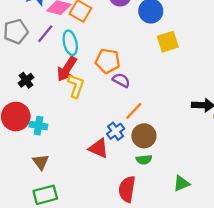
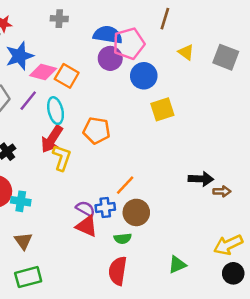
purple semicircle: (121, 80) -> (85, 209), moved
blue cross: (116, 131) -> (105, 207), turned 30
green semicircle: (144, 160) -> (123, 239), moved

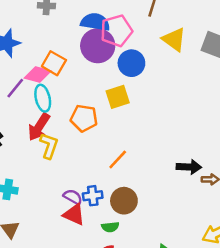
yellow triangle: (186, 52) -> (174, 39), size x1.5
purple circle: (110, 58) -> (98, 46), size x1.4
pink diamond: (43, 72) -> (38, 74), moved
yellow square: (162, 109) -> (118, 97), moved
orange line: (125, 185) -> (118, 159), moved

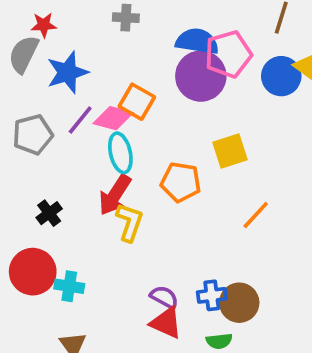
blue circle: (131, 63) -> (281, 76), moved
purple line: (15, 88) -> (80, 120), moved
orange line: (118, 159) -> (256, 215), moved
blue cross: (93, 196) -> (212, 295), moved

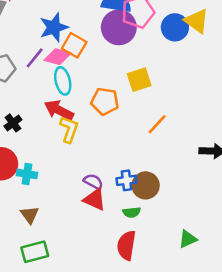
blue star: (67, 72) -> (54, 27), moved
red arrow: (115, 195) -> (59, 110), turned 84

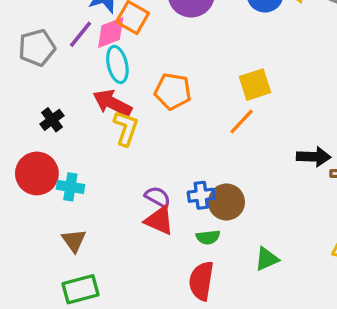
pink diamond: (58, 57) -> (111, 33), turned -36
yellow square: (139, 80) -> (255, 85), moved
green triangle: (188, 239) -> (267, 259), moved

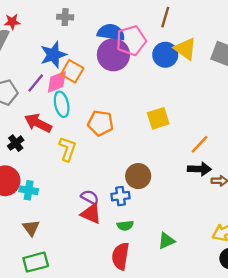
red arrow: (112, 103) -> (38, 123), moved
orange line: (242, 121) -> (199, 144), moved
brown circle: (226, 202) -> (138, 176), moved

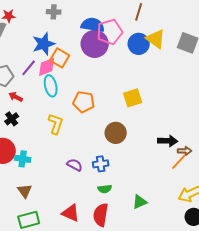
red arrow: (38, 123) -> (16, 97), moved, size x0.6
orange line: (199, 144) -> (179, 162), moved
brown circle: (138, 176) -> (116, 133), moved
red triangle: (91, 214) -> (71, 213), moved

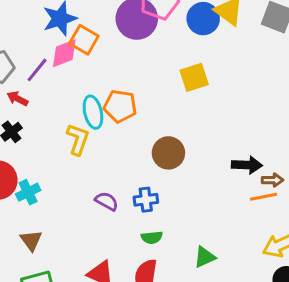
purple line: (29, 68) -> (37, 70), moved
cyan ellipse: (51, 86) -> (93, 112), moved
yellow square: (133, 98) -> (194, 77), moved
cyan cross: (23, 159) -> (28, 192), turned -35
orange line: (179, 162) -> (264, 197), turned 36

